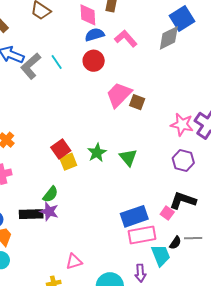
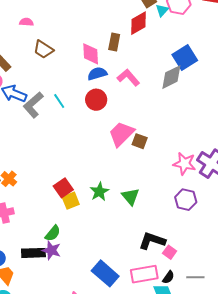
black L-shape: (183, 201) -> (152, 241), moved
blue rectangle: (134, 216) -> (105, 273), moved, turned 60
black semicircle: (175, 243) -> (168, 277), moved

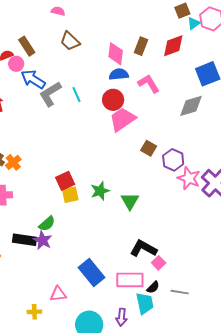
red diamond: (139, 23) -> (173, 46), moved
gray diamond: (171, 77) -> (191, 106), moved
pink trapezoid: (121, 134) -> (122, 119), moved
purple hexagon: (186, 200) -> (173, 160), moved

